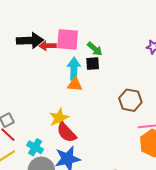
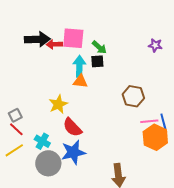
yellow star: (59, 118) -> (58, 104), moved

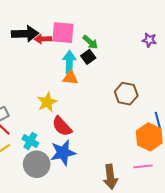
black square: (97, 61) -> (88, 57), turned -32
pink line: (149, 121) -> (143, 166), moved

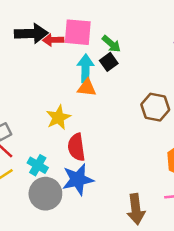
red semicircle: (62, 126) -> (76, 147), turned 35

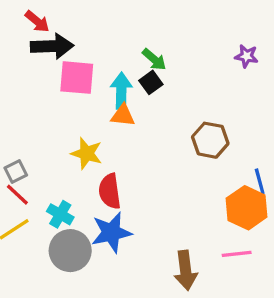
pink square: (78, 32) -> (77, 78), moved
red arrow: (53, 40) -> (37, 21), moved, turned -138
yellow star: (58, 117) -> (87, 153), turned -30

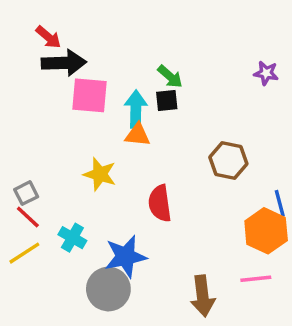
black square: (151, 82) -> (167, 101), turned 30
red semicircle: (110, 191) -> (160, 203), moved
gray circle: (70, 251) -> (108, 289), moved

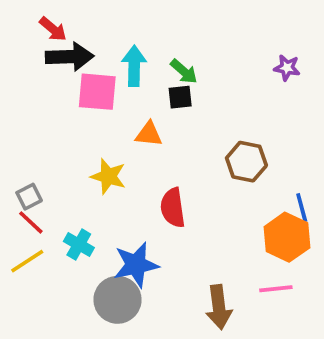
cyan arrow: (136, 109) -> (134, 66), moved

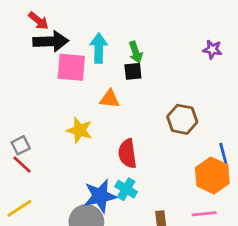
green arrow: (184, 71) -> (136, 52), turned 30
cyan cross: (79, 245) -> (126, 189), moved
yellow line: (27, 261) -> (19, 208), moved

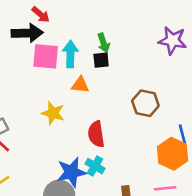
red arrow: (38, 21) -> (41, 15), moved
cyan arrow: (99, 48) -> (70, 54), moved
purple star: (212, 49) -> (173, 40), size x1.6

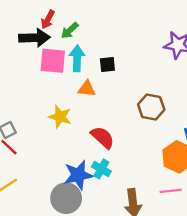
red arrow: (41, 15) -> (48, 19), turned 78
green arrow: (104, 43) -> (70, 30), moved, turned 66
red semicircle: (96, 134) -> (103, 137), turned 140

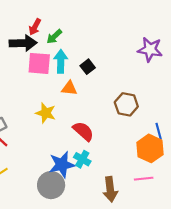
black square: (107, 64) -> (88, 67), turned -32

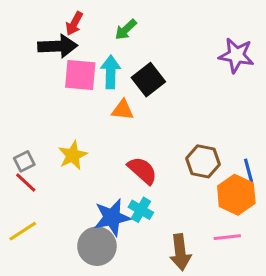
green arrow: (54, 37) -> (126, 30), moved
black square: (88, 67) -> (148, 80), size x1.5
brown hexagon: (126, 104) -> (203, 161), moved
yellow star: (46, 113) -> (73, 155), moved, turned 30

